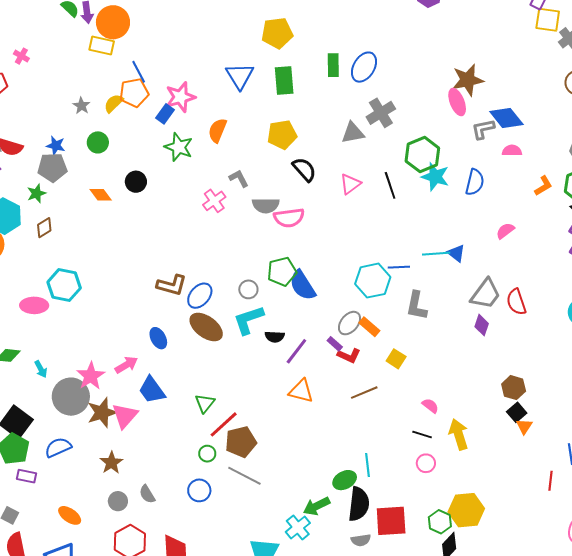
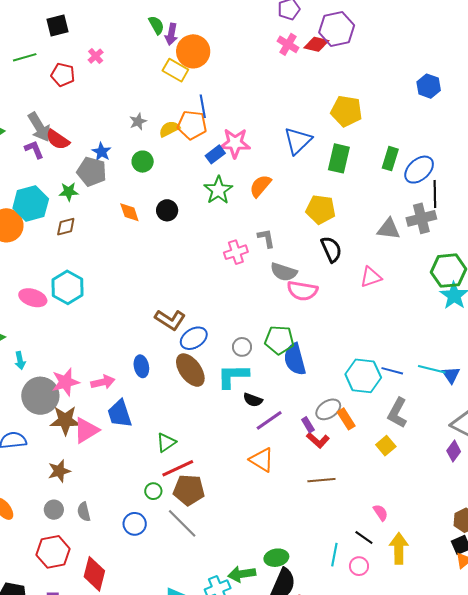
black line: (390, 185) -> (435, 194), moved
yellow square: (396, 359) -> (386, 446), moved
cyan line: (367, 465) -> (334, 555), moved

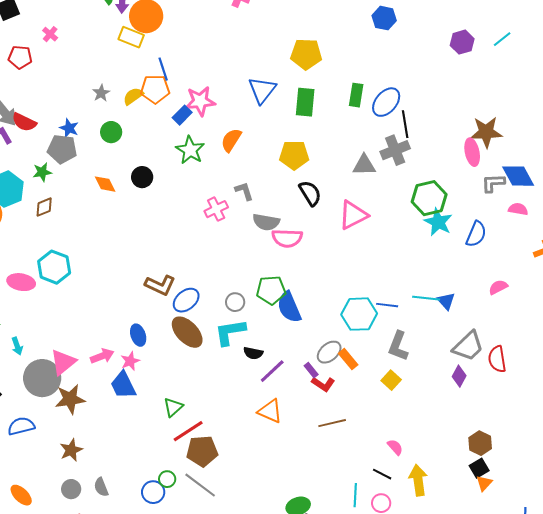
pink triangle: (371, 277) -> (353, 215), size x1.4
pink star: (66, 382) -> (130, 361), moved, size x0.7
pink triangle: (86, 430) -> (63, 362), moved
green circle: (153, 491) -> (167, 479), moved

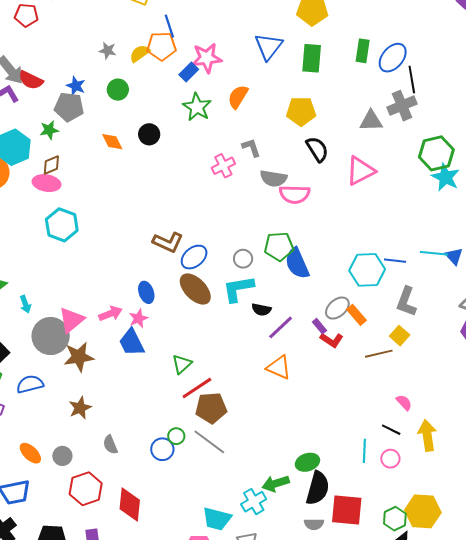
gray star: (101, 93) -> (108, 51), turned -30
pink ellipse: (21, 282) -> (46, 183), moved
brown line: (332, 423) -> (379, 354), moved
gray circle: (71, 489) -> (62, 456), moved

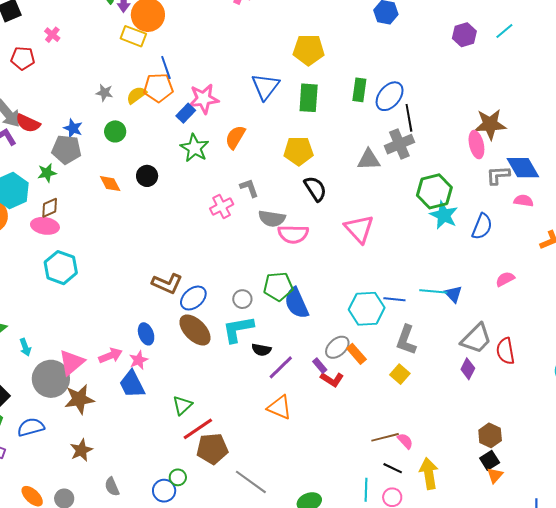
pink triangle: (360, 171) -> (359, 229), moved, turned -44
brown line: (379, 354) -> (385, 437), moved
gray line: (209, 442) -> (251, 482), moved

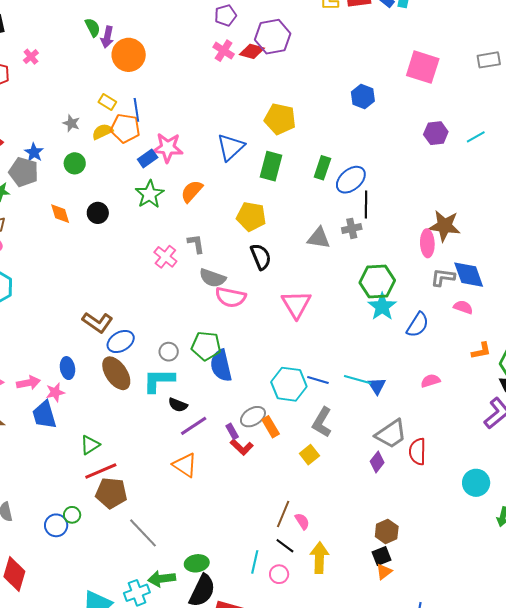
yellow rectangle: (133, 36) -> (107, 102), moved, size x0.7
gray cross: (399, 144) -> (352, 228), size x0.7
pink cross: (222, 206) -> (165, 257), turned -35
brown line: (385, 437) -> (283, 514), turned -64

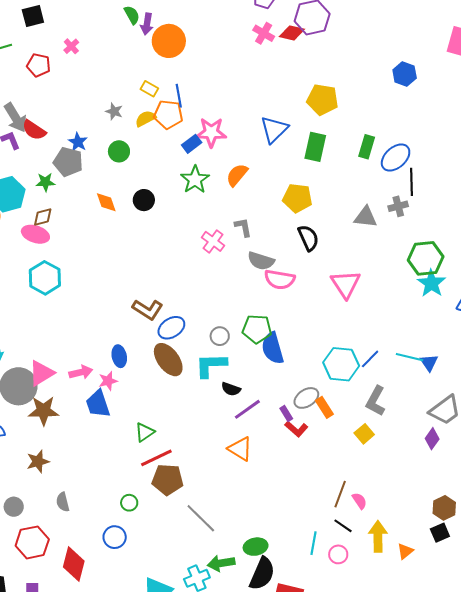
blue line: (318, 380) -> (370, 359), turned -60
blue circle: (56, 525) -> (115, 537), moved
orange triangle: (384, 572) -> (405, 551), moved

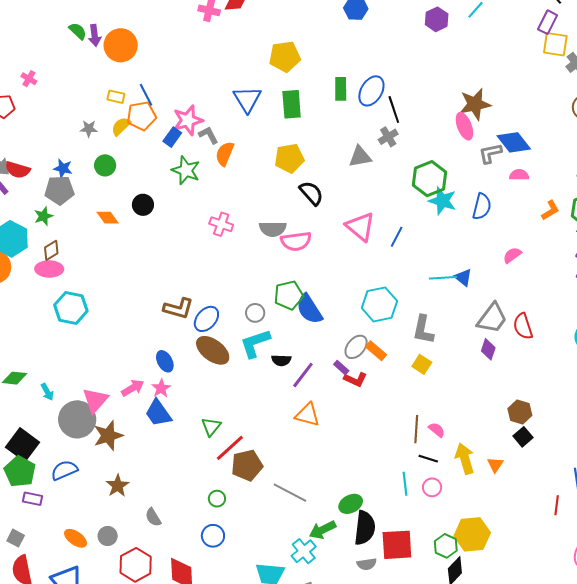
gray L-shape: (243, 227) -> (208, 135), moved
blue line: (370, 359) -> (397, 237), moved

